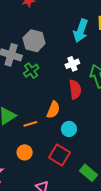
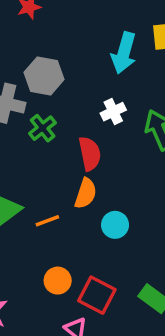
red semicircle: (75, 89) -> (90, 154), moved
orange circle: (25, 152) -> (58, 281), moved
red square: (60, 155) -> (97, 295), moved

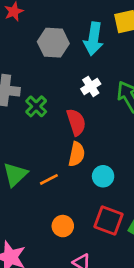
gray hexagon: (44, 76) -> (53, 43), moved
red square: (97, 295) -> (108, 221), moved

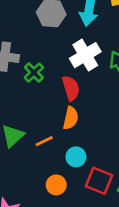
white cross: (91, 86) -> (85, 55), size x1.6
cyan circle: (103, 176) -> (76, 157), moved

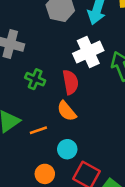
green cross: (34, 73) -> (35, 79), moved, turned -30
orange semicircle: (71, 118) -> (67, 111), turned 120

